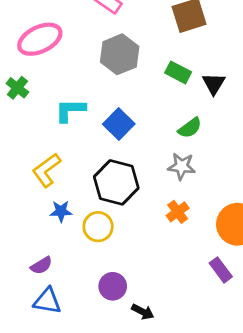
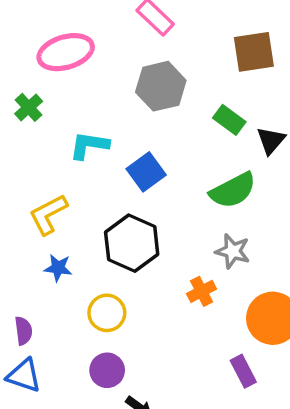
green semicircle: (190, 128) -> (233, 190), size x1.5
gray star: (182, 166) -> (233, 251), moved
yellow circle: (98, 227) -> (107, 313), moved
purple semicircle: (41, 265) -> (23, 331), turned -75

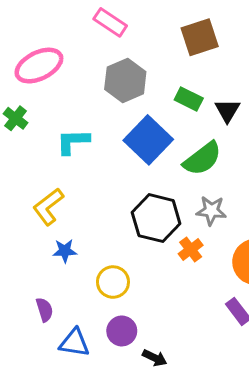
blue square: (146, 172) -> (148, 140), moved, size x1.4
black hexagon: (132, 243) -> (156, 218), moved
blue triangle: (24, 376) -> (74, 343), moved

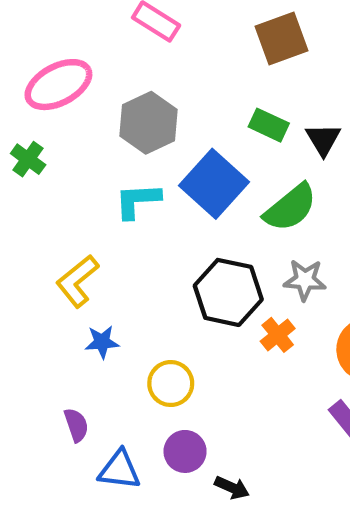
gray hexagon: (125, 80) -> (148, 123), moved
cyan L-shape: (73, 142) -> (138, 201), moved

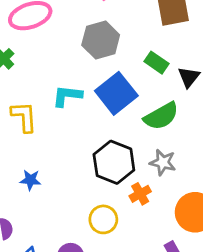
gray hexagon: (148, 123) -> (101, 40), moved
yellow L-shape: (77, 281) -> (24, 117), moved, turned 116
yellow circle: (171, 384) -> (103, 219), moved

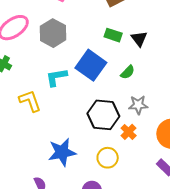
gray hexagon: (101, 40) -> (53, 33), moved
green semicircle: (161, 116) -> (128, 72), size x0.6
blue star: (30, 180) -> (62, 152), moved, size x1.8

